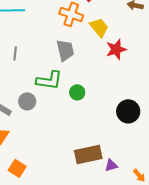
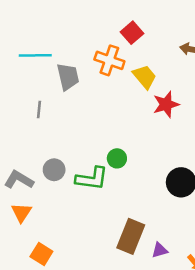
gray trapezoid: (65, 50) -> (68, 77), moved
green L-shape: (49, 80) -> (92, 179), moved
brown rectangle: (88, 154) -> (131, 236), turned -56

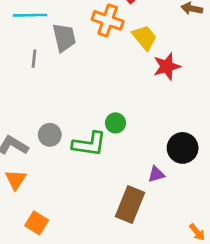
gray line: (39, 109) -> (34, 59), moved
purple triangle: (160, 250) -> (156, 174), moved

